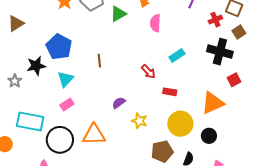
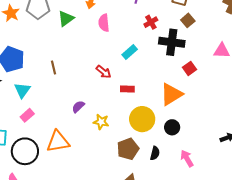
red cross: (215, 20) -> (151, 22), moved

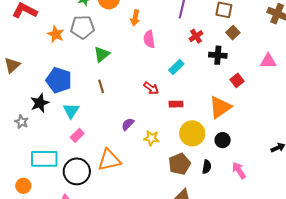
green triangle: (66, 19) -> (102, 54), moved
black cross: (172, 42) -> (218, 55), size x0.7

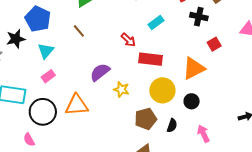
brown line: (101, 86) -> (79, 31), turned -32
red rectangle: (176, 104) -> (150, 59), size x1.6
purple semicircle: (128, 124) -> (100, 72), size x1.5

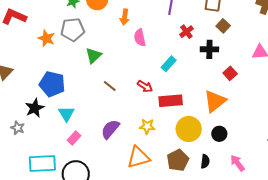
brown line: (79, 31) -> (110, 86), moved
purple semicircle: (100, 72) -> (110, 129), moved
yellow star: (121, 89) -> (147, 126), moved
orange triangle: (77, 105) -> (138, 157), moved

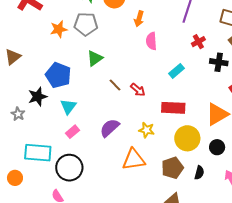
orange star: (46, 38) -> (59, 29), turned 30
green triangle: (93, 56) -> (95, 58), moved
red arrow: (145, 86) -> (138, 90), moved

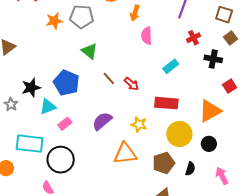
green triangle: (95, 58) -> (89, 51), turned -48
blue pentagon: (58, 75) -> (66, 83), moved
cyan triangle: (68, 107) -> (48, 107), moved, turned 30

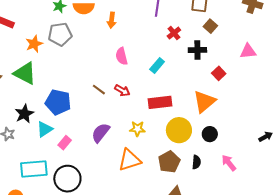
pink semicircle: (147, 36) -> (122, 56), moved
green triangle: (89, 51) -> (25, 73), moved, size x1.4

